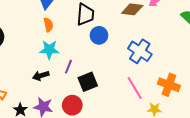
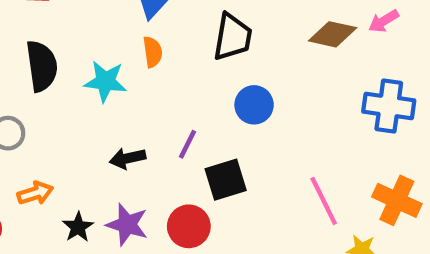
blue circle: (99, 35) -> (254, 105), moved
cyan star: (49, 50) -> (105, 81), moved
blue cross: (140, 51) -> (389, 106), moved, turned -30

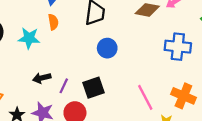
purple line: (187, 144) -> (64, 86), moved

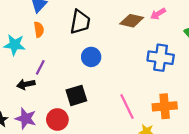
purple line: (64, 86) -> (40, 67), moved
orange cross: (183, 96) -> (165, 106), turned -30

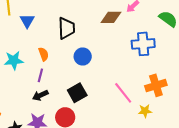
orange semicircle: (39, 30) -> (44, 54), moved
black arrow: (26, 84) -> (40, 95), moved

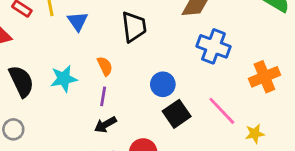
blue cross: (143, 44) -> (213, 46), moved, turned 30
blue circle: (83, 56) -> (163, 84), moved
orange cross: (156, 85) -> (264, 77), moved
black square: (77, 93) -> (177, 114), moved

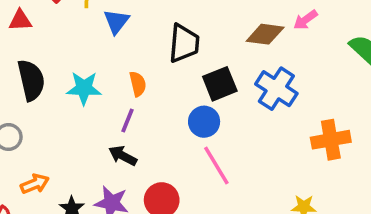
pink line: (222, 111) -> (216, 166), moved
black square: (177, 114) -> (220, 84), moved
black arrow: (105, 125) -> (123, 156), turned 45

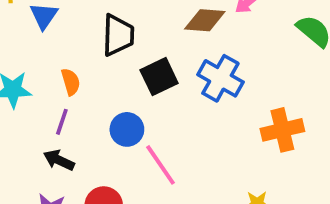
blue circle: (204, 122) -> (127, 129), moved

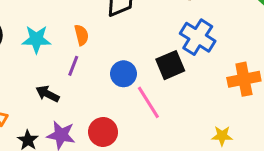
black square: (159, 77) -> (170, 65), moved
black arrow: (59, 160) -> (48, 94), moved

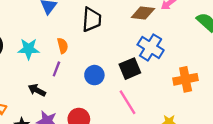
pink line: (148, 102) -> (127, 102), moved

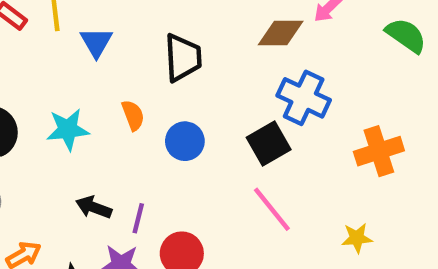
purple line: (56, 69) -> (138, 218), moved
blue circle: (94, 75) -> (185, 141), moved

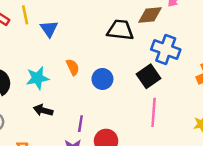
black trapezoid: (183, 58) -> (120, 30), moved, turned -76
black arrow: (94, 207) -> (43, 110), moved
pink line: (272, 209) -> (154, 112), turned 48

